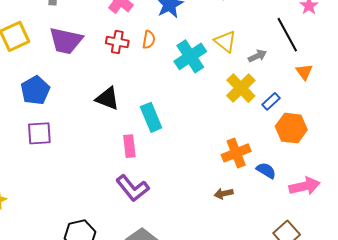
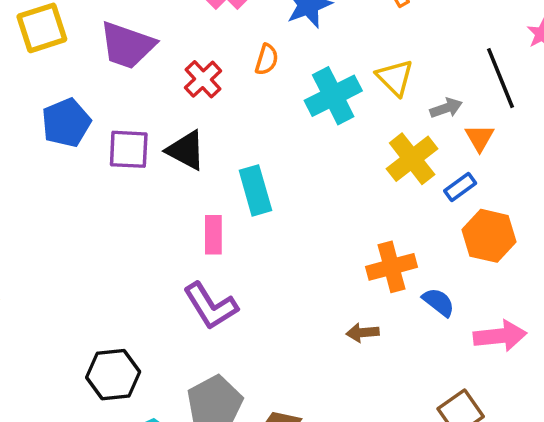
red cross: (117, 42) -> (203, 79), moved, turned 30
orange triangle: (304, 72) -> (480, 138), moved
purple square: (39, 133) -> (129, 149), moved

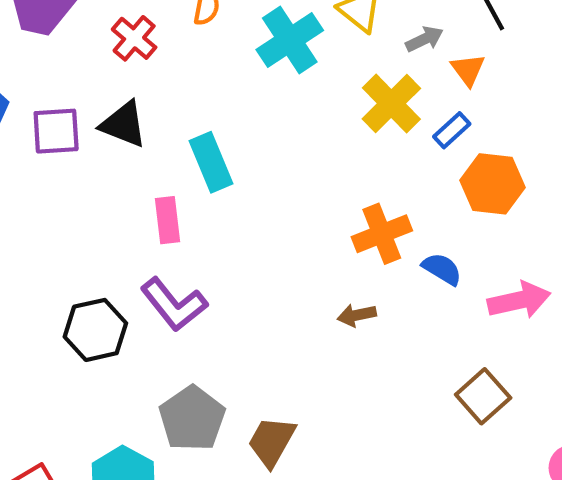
black hexagon: (113, 375) -> (95, 330), moved

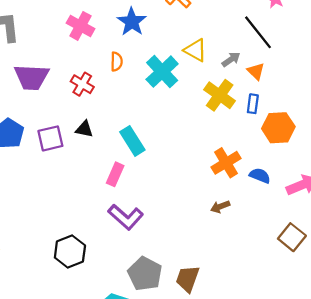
black triangle: (124, 124) -> (84, 129), size x0.7
blue rectangle: (452, 130) -> (253, 104), turned -30
pink rectangle: (167, 220) -> (115, 174), turned 40
black hexagon: (95, 330) -> (70, 251), moved

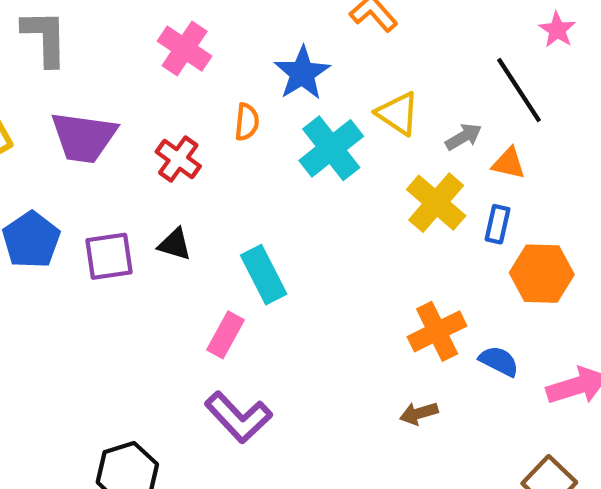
blue star: (132, 22) -> (302, 73), moved
orange triangle: (256, 71) -> (509, 163), turned -36

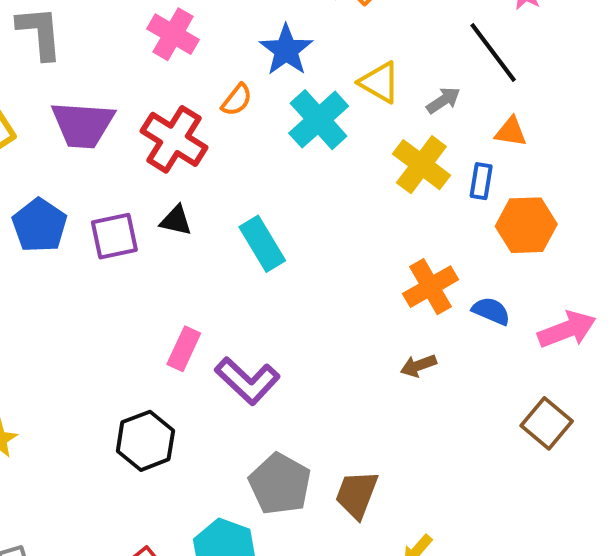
orange semicircle: (247, 122) -> (237, 100), turned 36
red cross: (178, 159) -> (174, 139), size x1.5
orange triangle: (509, 163) -> (511, 132), moved
pink rectangle: (225, 335) -> (184, 349), moved

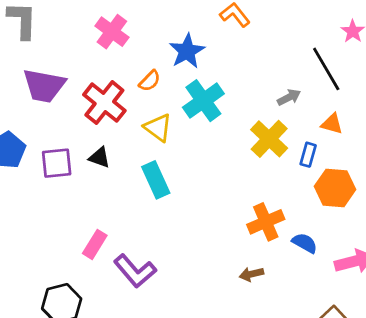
yellow triangle: (380, 82) -> (158, 128), moved

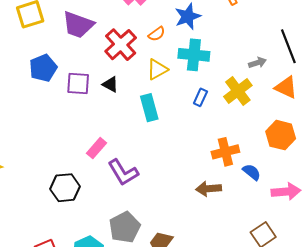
cyan cross: (203, 101) -> (194, 55), turned 32
orange triangle: (332, 124) -> (286, 87), size x1.4
yellow triangle: (158, 128) -> (157, 69), turned 45
blue rectangle: (308, 155) -> (200, 97), moved
brown arrow: (251, 274) -> (209, 189), size x1.4

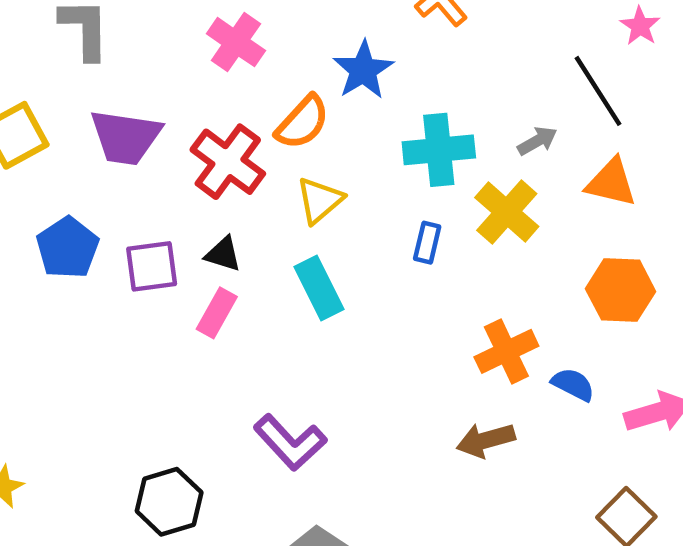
orange semicircle: (157, 34) -> (303, 122), size x1.5
cyan cross: (194, 55) -> (439, 150), moved
pink rectangle: (96, 148) -> (217, 313), moved

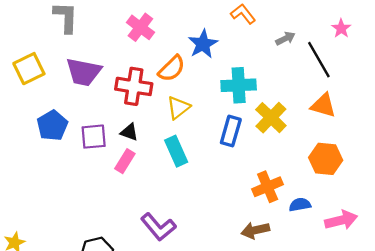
gray arrow: (537, 141) -> (285, 38), moved
red cross: (228, 162) -> (134, 86), turned -30
blue rectangle: (427, 243) -> (231, 131), size x1.5
blue semicircle: (573, 384) -> (300, 205), turned -40

